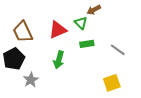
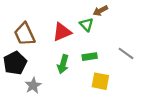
green rectangle: (87, 44) -> (90, 57), moved
yellow square: (112, 83) -> (100, 81), moved, turned 30

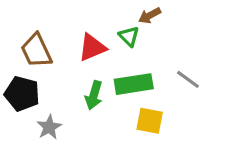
green rectangle: (90, 57) -> (134, 84), size x1.6
black pentagon: (15, 63) -> (22, 94), turned -30

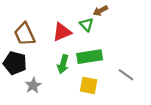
gray line: (188, 79) -> (126, 75), moved
yellow square: (150, 121) -> (89, 85), moved

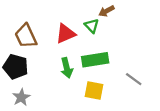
green arrow: (63, 64) -> (67, 68), turned -30
gray star: (33, 85) -> (21, 97), moved

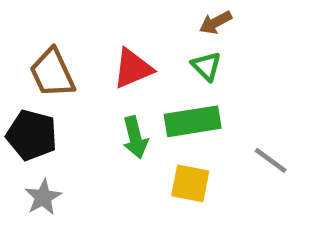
green triangle: (92, 26) -> (206, 66), moved

